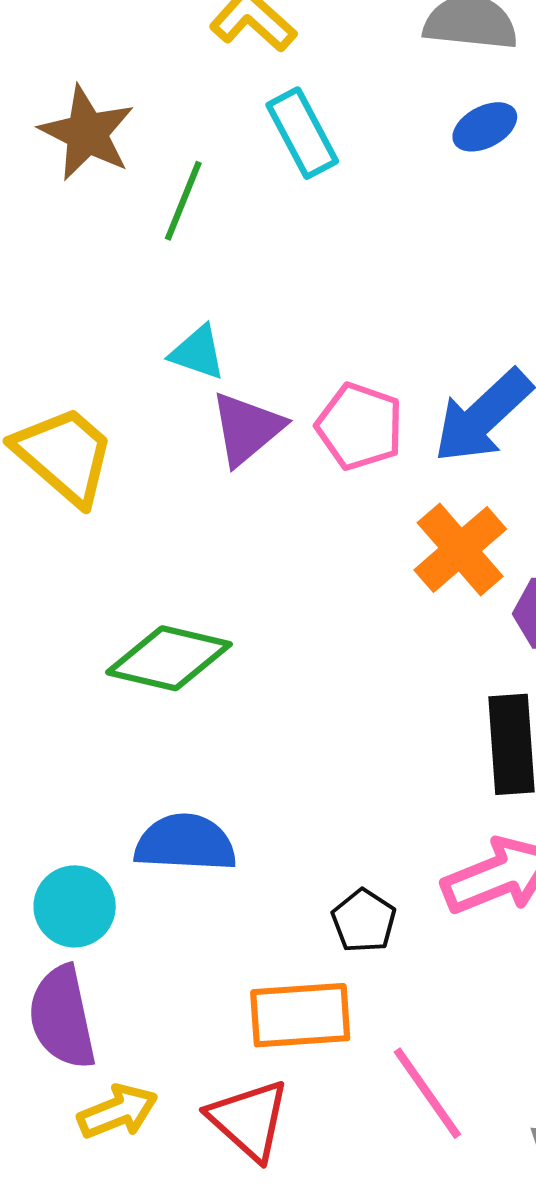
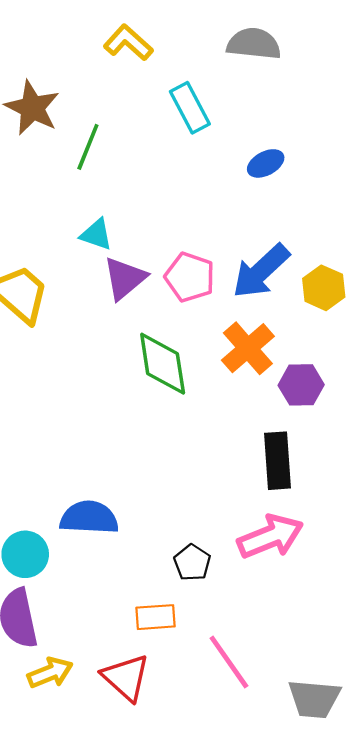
blue ellipse: (485, 127) -> (266, 163), moved
cyan rectangle: (302, 133) -> (190, 108), moved
green diamond: (169, 658) -> (163, 364), moved, turned 68
orange rectangle: (300, 1015) -> (155, 617), size x0.7

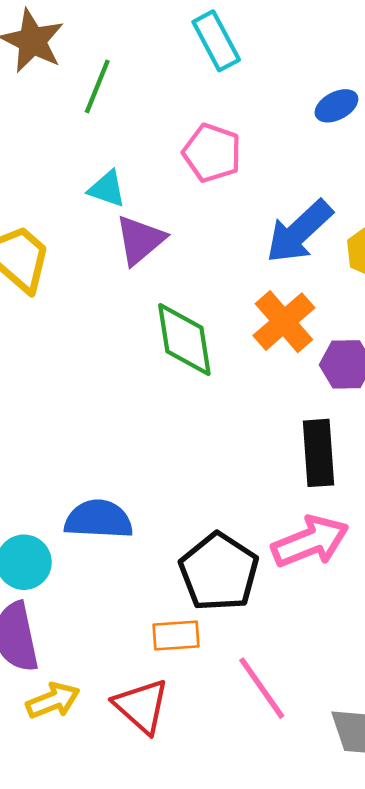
blue ellipse: (266, 163) -> (336, 106), moved
pink pentagon: (190, 277) -> (212, 153), moved
black pentagon: (192, 563) -> (219, 572), size x1.8

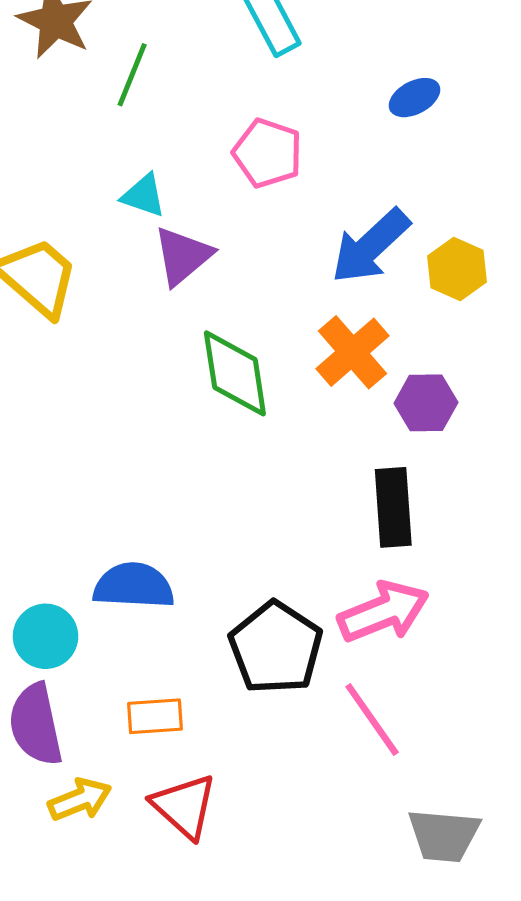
orange rectangle: (176, 636) -> (155, 716), moved
pink line: (262, 688) -> (372, 720), moved

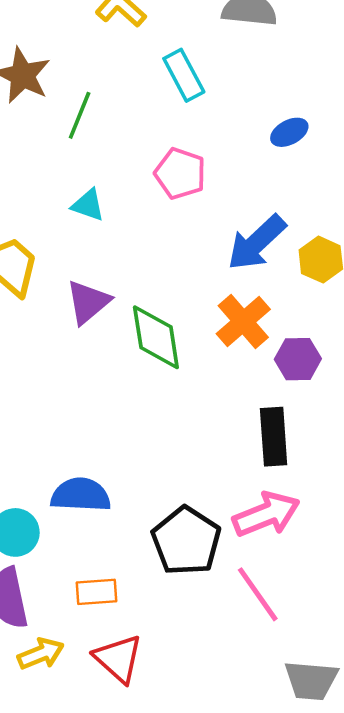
purple triangle: (183, 256) -> (88, 302), moved

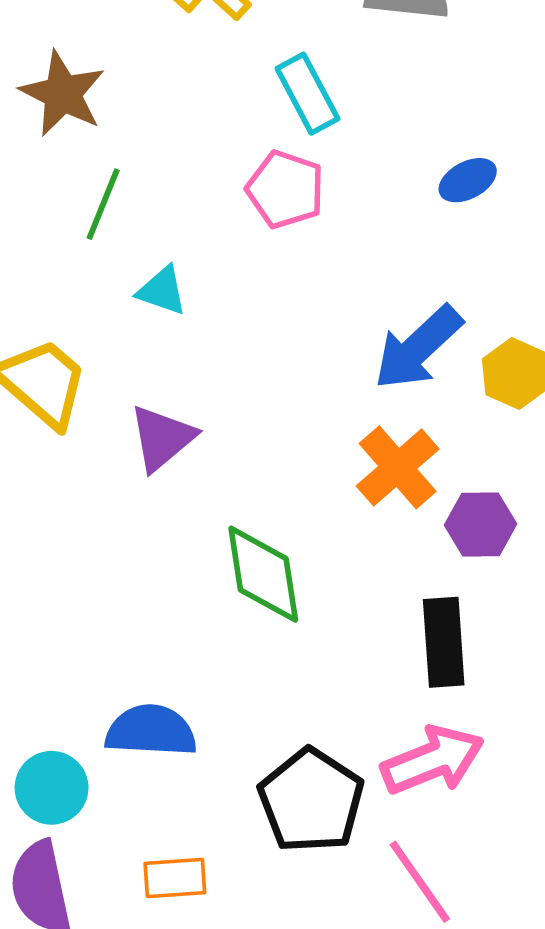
green line: (80, 115) -> (103, 204), moved
pink pentagon: (180, 174) -> (285, 189), moved
green diamond: (156, 337) -> (263, 574), moved

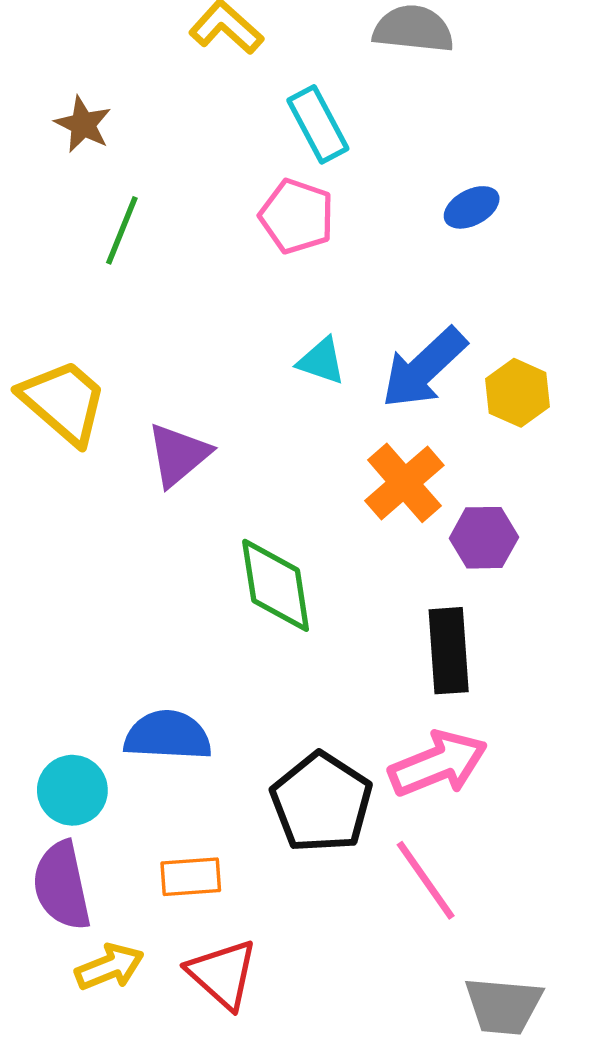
brown star: (63, 94) -> (83, 124), size x0.7
cyan triangle: (162, 291) -> (321, 361), moved

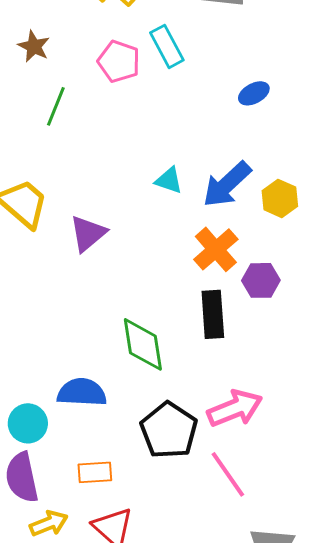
pink pentagon: (297, 216) -> (119, 61), moved
green diamond: (276, 585) -> (143, 344), moved
black rectangle: (449, 651) -> (213, 314), moved

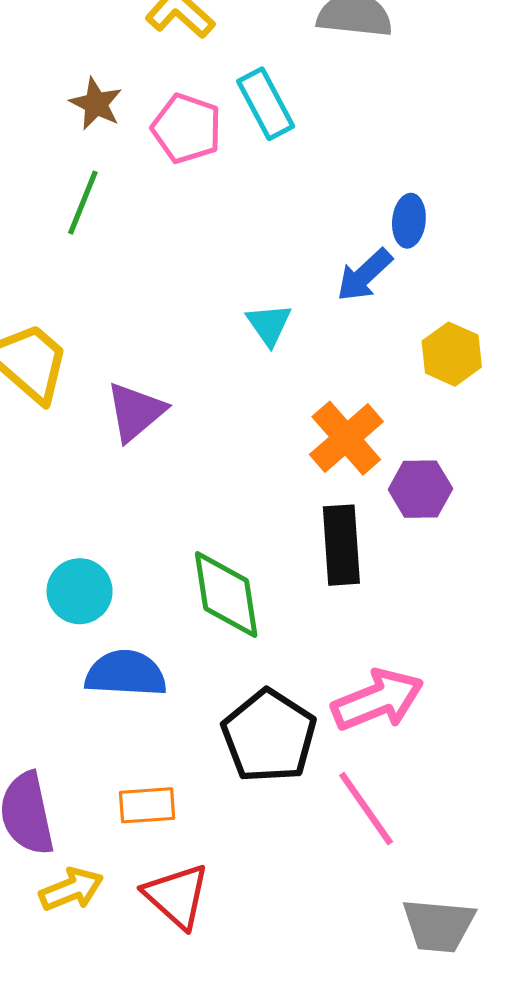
brown star: (34, 46) -> (96, 104), moved
blue ellipse: (254, 93) -> (409, 221), moved, turned -56
cyan triangle: (169, 180) -> (269, 324), turned 36
blue arrow: (227, 184) -> (364, 275), moved, size x0.7
cyan circle: (28, 423) -> (80, 591), moved

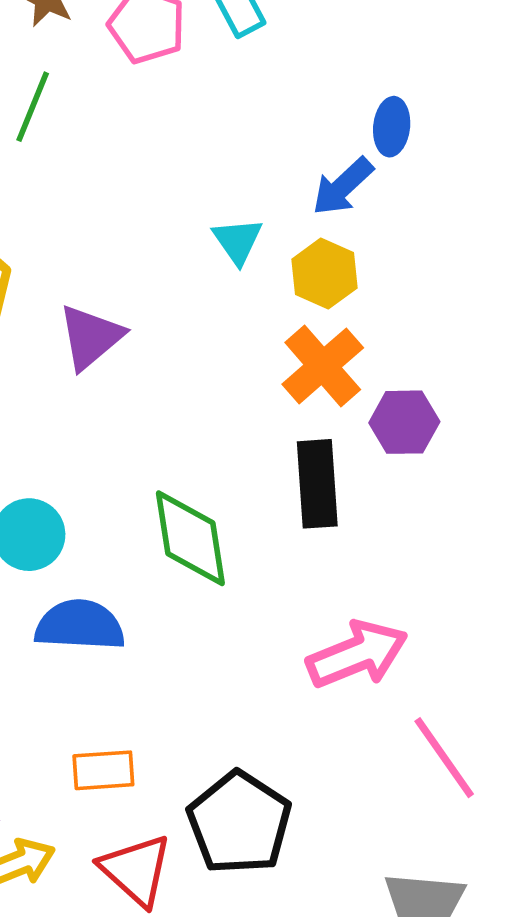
yellow hexagon: (452, 354) -> (325, 274), moved
black pentagon: (269, 736) -> (239, 823), moved
pink line: (366, 809) -> (444, 758), moved

